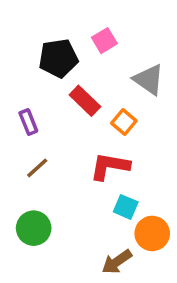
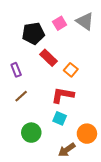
gray triangle: (149, 79) -> (85, 21), moved
cyan square: (126, 207) -> (60, 118), moved
green circle: (34, 228) -> (31, 133), moved

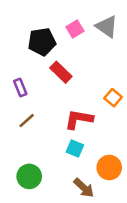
orange square: (71, 70) -> (113, 98), moved
green circle: (31, 133) -> (29, 176), moved
brown arrow: (67, 150) -> (84, 188), turned -102

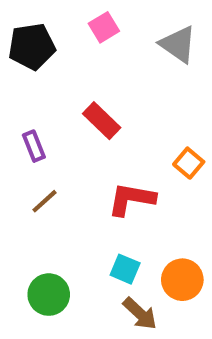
pink square: (75, 29) -> (104, 27), moved
black pentagon: (42, 42) -> (32, 46), moved
cyan square: (75, 148) -> (125, 269), moved

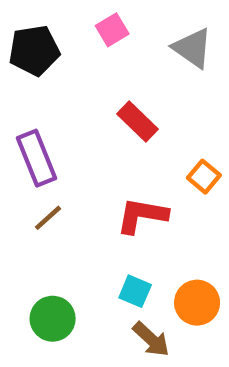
red rectangle: (102, 121) -> (137, 122), moved
purple rectangle: (34, 146) -> (37, 158), size x1.6

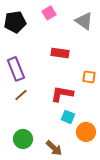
red rectangle: (137, 122) -> (60, 53), turned -36
orange square: (204, 177) -> (89, 77), turned -32
cyan square: (135, 291) -> (68, 117), moved
brown arrow: (151, 339) -> (54, 148), moved

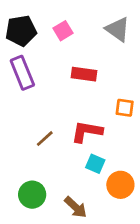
pink square: (49, 13) -> (63, 31), moved
purple rectangle: (16, 69) -> (22, 73), moved
brown line: (21, 95) -> (45, 139), moved

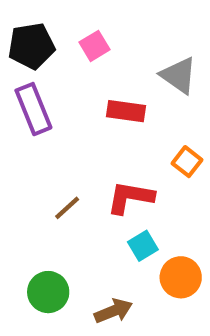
gray triangle: (118, 29) -> (179, 75), moved
orange square: (125, 108) -> (187, 162), turned 30
cyan square: (95, 164) -> (143, 246), turned 36
brown arrow: (76, 207) -> (113, 311), turned -65

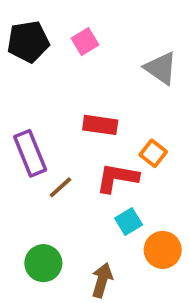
purple rectangle: (33, 109) -> (30, 153), moved
red rectangle: (126, 111) -> (100, 125), moved
orange square: (187, 162) -> (153, 153), moved
brown arrow: (113, 311) -> (102, 280), turned -52

